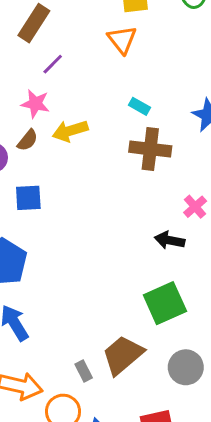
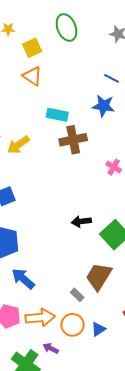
cyan rectangle: (139, 106) -> (57, 115), size x1.5
black arrow: (170, 240) -> (81, 221), moved

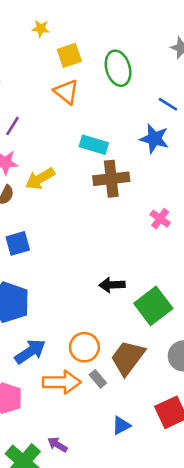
green ellipse: (66, 27) -> (118, 68), moved
blue arrow: (23, 279) -> (30, 352), turned 100
orange arrow: (40, 318) -> (62, 382), moved
orange circle: (73, 325) -> (84, 347), moved

